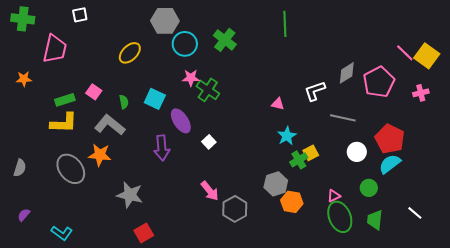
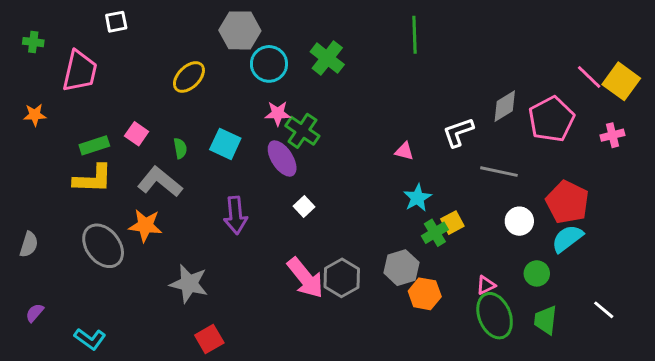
green cross: (23, 19) -> (33, 42), moved, size x0.6
purple ellipse: (181, 121) -> (282, 158), moved
pink arrow: (210, 191) -> (305, 278), size x1.4
gray hexagon: (235, 209) -> (342, 278), moved

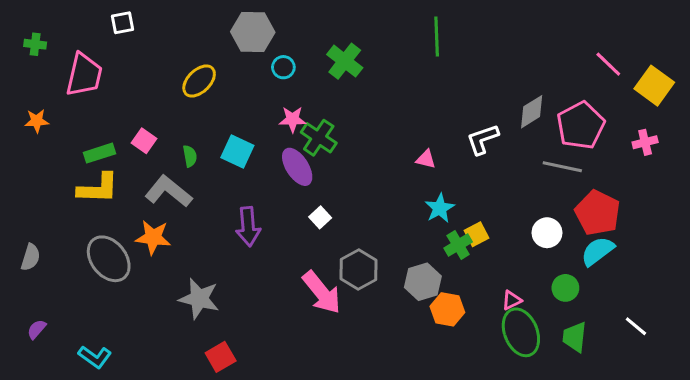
cyan circle: (269, 64) -> (283, 67), size x0.6
pink line: (589, 77) -> (608, 64), moved
gray line: (499, 172) -> (562, 167), moved
gray hexagon: (342, 278) -> (358, 270), moved

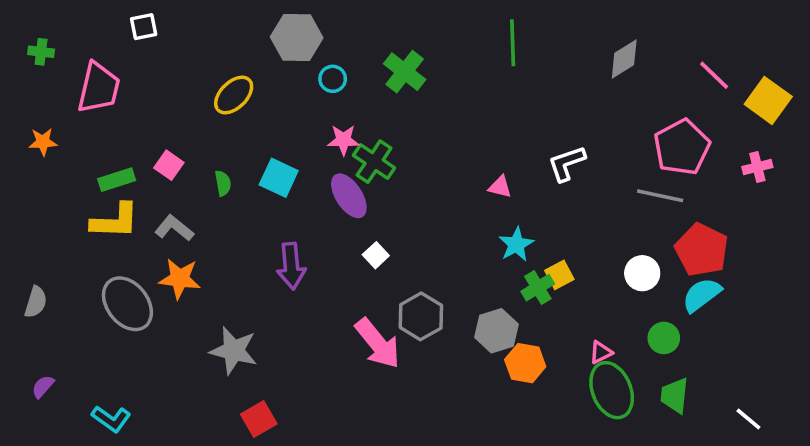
gray diamond: (532, 112) -> (624, 59), moved
gray L-shape: (168, 191) -> (174, 228), moved, size x0.7
white line: (636, 326) -> (748, 419), moved

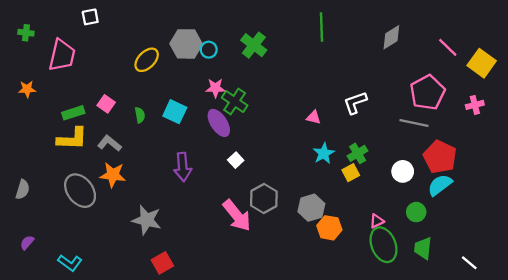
gray hexagon: (297, 37) -> (186, 44), moved
green cross: (538, 288) -> (358, 153), moved

